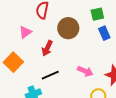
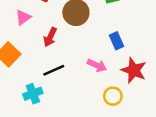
blue rectangle: (104, 33) -> (117, 41), moved

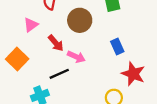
red arrow: (50, 37) -> (56, 43), turned -66
pink arrow: (97, 65) -> (76, 57), moved

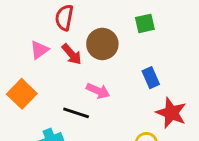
red arrow: (56, 43) -> (72, 54), moved
black line: (59, 74) -> (76, 113), turned 42

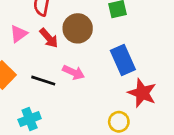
blue rectangle: (151, 78) -> (123, 60), size x1.5
black line: (76, 113) -> (43, 81), moved

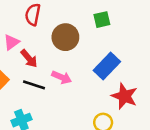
red arrow: (49, 38) -> (29, 58), moved
blue rectangle: (123, 60) -> (107, 66), turned 68

